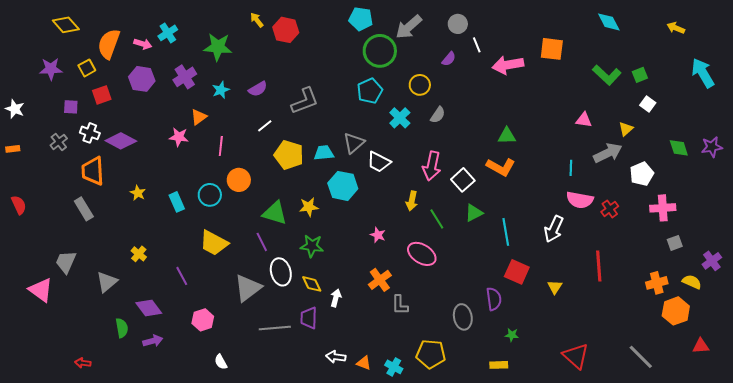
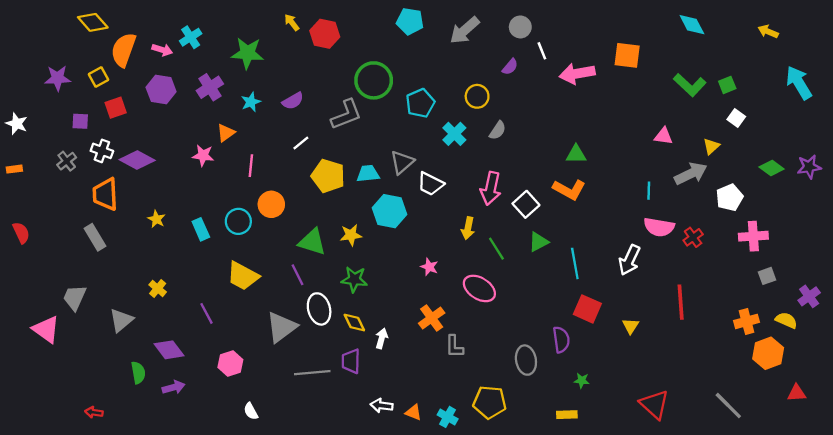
yellow diamond: (66, 25) -> (93, 22), moved
green circle: (380, 51) -> (374, 80), moved
green diamond: (679, 148) -> (772, 168), turned -35

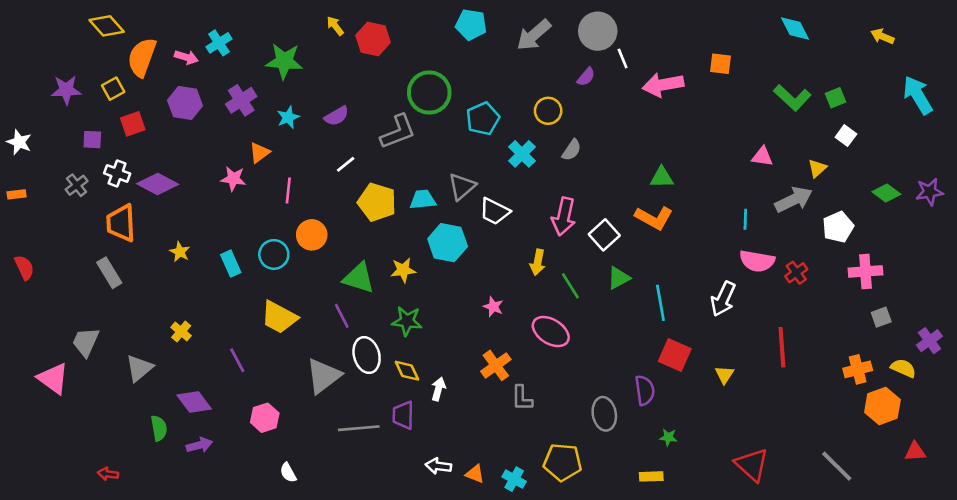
gray circle: (520, 27) -> (598, 31), size x1.5
orange square: (627, 55) -> (721, 64), size x0.7

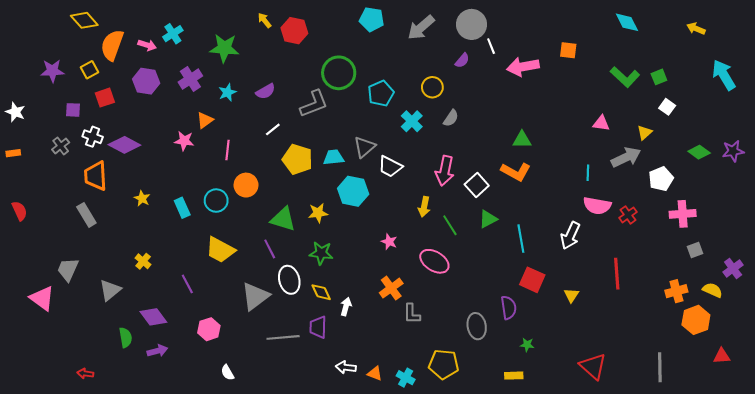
gray line: (837, 466) -> (660, 367), turned 44

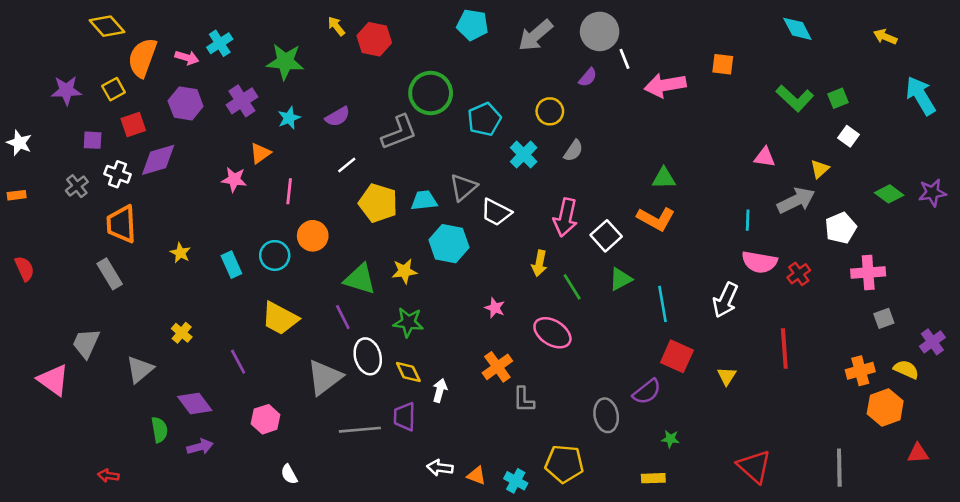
purple diamond: (124, 145) -> (158, 160), moved, turned -44
purple semicircle: (509, 308) -> (647, 392), turned 60

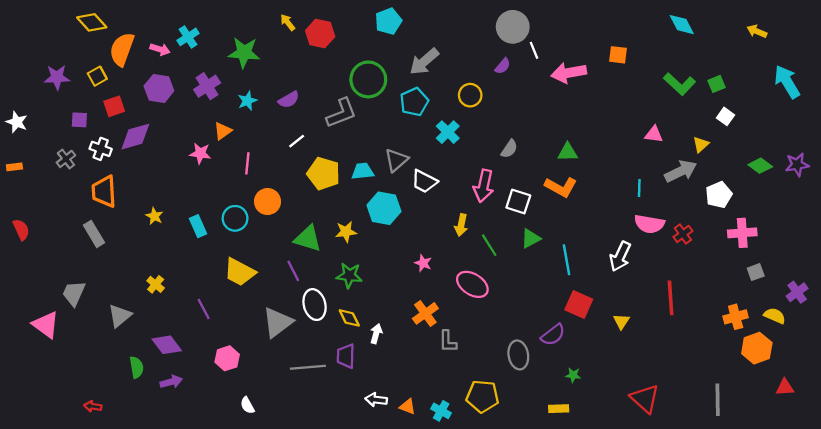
cyan pentagon: (473, 25) -> (388, 21), moved, turned -30
gray arrow: (535, 35) -> (424, 62), moved
gray semicircle: (573, 151) -> (509, 149), moved
white square: (606, 236) -> (518, 202), turned -30

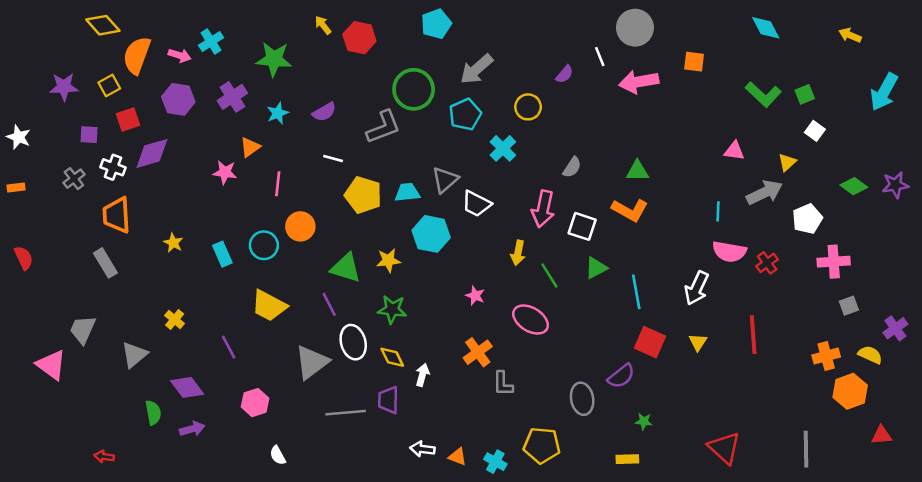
gray circle: (513, 27) -> (635, 28), moved
cyan arrow: (787, 82) -> (884, 92), turned -120
white line: (297, 141) -> (333, 158), turned 54
yellow triangle: (621, 321) -> (698, 342), moved

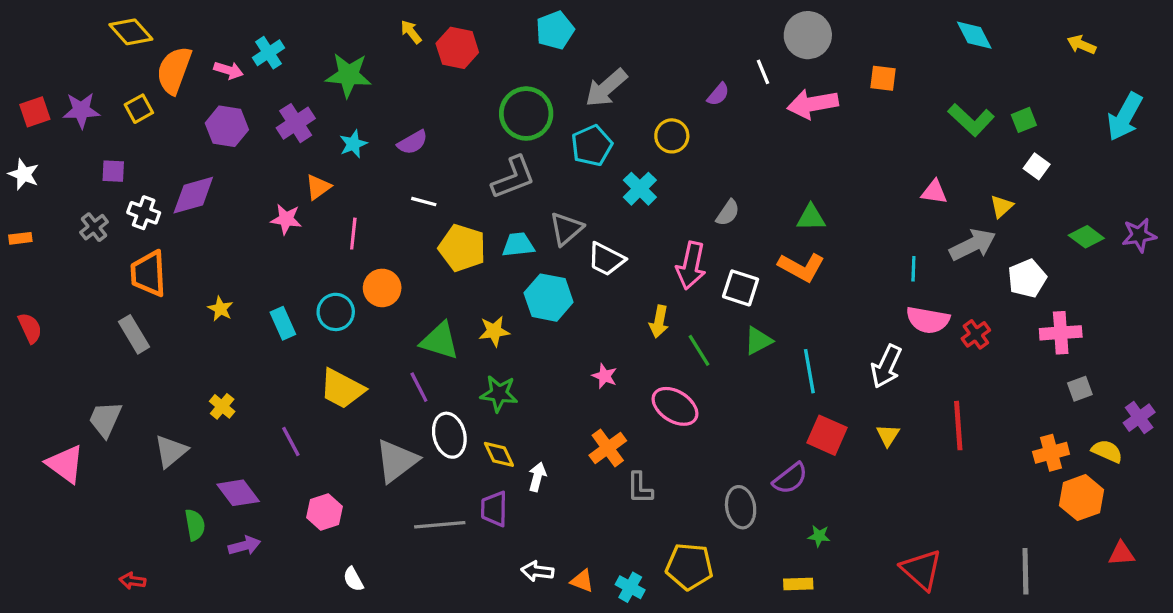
red square: (128, 119) -> (35, 112), moved
gray L-shape: (383, 127) -> (513, 178), moved

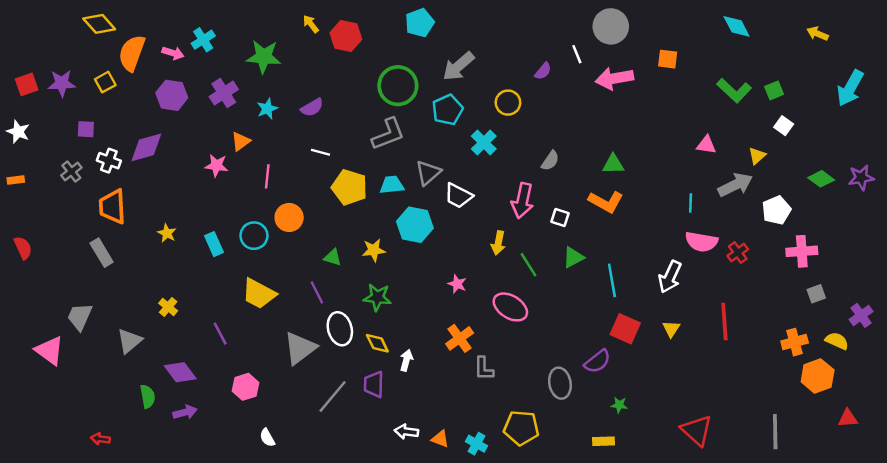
white square: (741, 288) -> (560, 217), size x0.7
green triangle: (440, 341) -> (333, 257), size x0.6
gray line: (440, 525) -> (333, 396), turned -45

